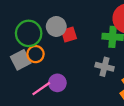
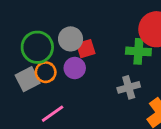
gray cross: (105, 67) -> (129, 87), turned -30
purple circle: (57, 83) -> (75, 68), moved

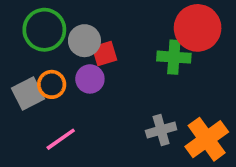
green circle: (37, 47) -> (44, 30), moved
gray cross: (129, 87) -> (161, 130), moved

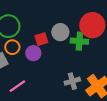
gray circle: (84, 41) -> (60, 32), moved
orange circle: (52, 84) -> (12, 47), moved

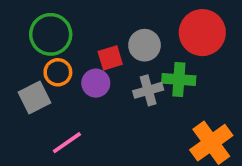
green cross: (79, 41) -> (179, 79), moved
gray cross: (72, 81) -> (148, 90), moved

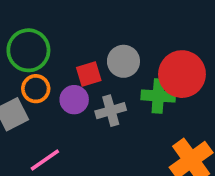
red circle: (202, 33) -> (182, 74), moved
gray cross: (148, 90) -> (111, 111), moved

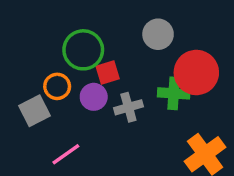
green circle: (28, 50) -> (83, 50), moved
gray circle: (123, 61) -> (158, 34), moved

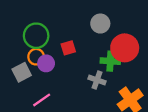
green circle: (83, 50) -> (36, 36), moved
purple circle: (94, 97) -> (46, 63), moved
gray cross: (128, 107) -> (97, 80), moved, turned 35

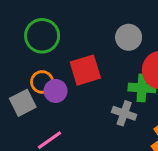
green circle: (36, 36) -> (42, 36), moved
red square: (68, 48) -> (85, 70), size x1.5

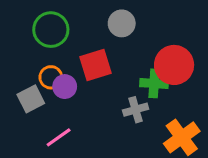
gray circle: (129, 37) -> (122, 23), moved
gray cross: (124, 113) -> (136, 110), turned -35

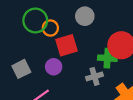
orange circle: (51, 77) -> (50, 28), moved
purple circle: (65, 87) -> (54, 67), moved

